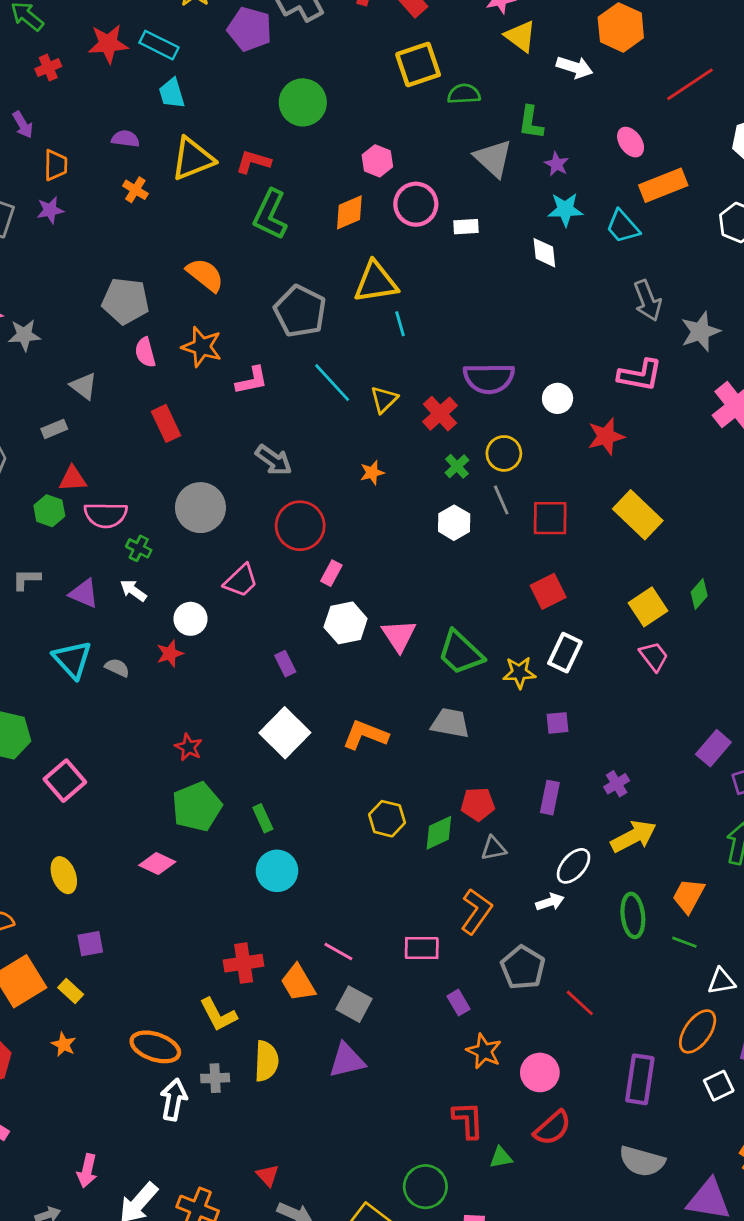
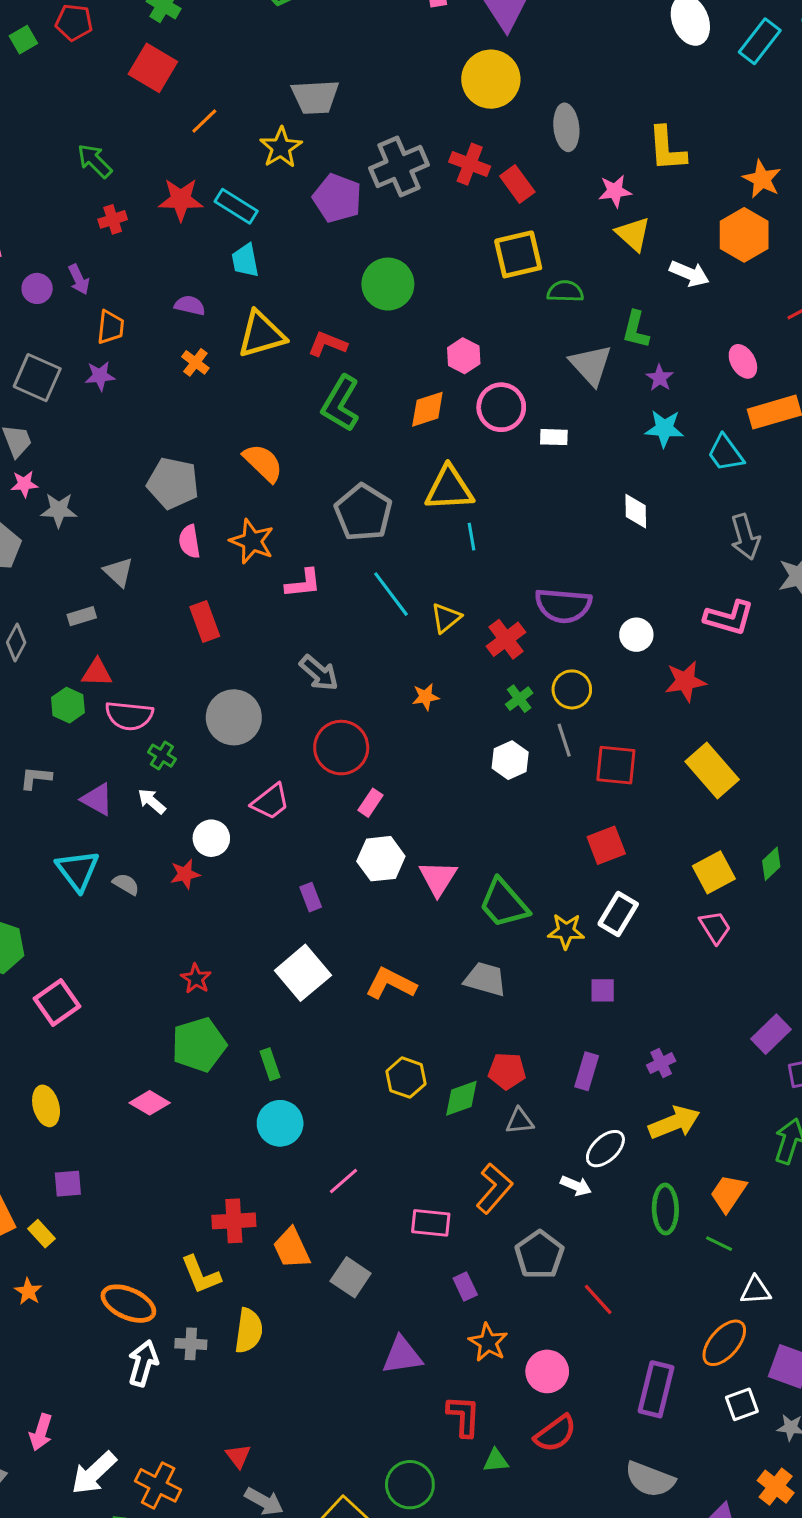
white diamond: (544, 253) -> (636, 511), moved
white arrow: (550, 902) -> (576, 1186), turned 36
pink line: (338, 951) -> (343, 1181), moved, turned -76
purple triangle: (347, 1060) -> (402, 1355), moved

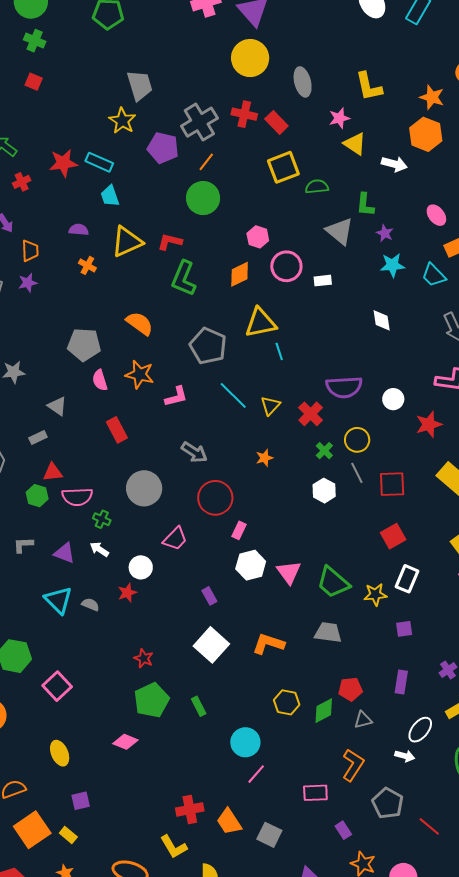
red square: (153, 68) -> (34, 82), size x0.6
gray trapezoid: (315, 97) -> (140, 85), turned -96
orange line: (204, 121) -> (206, 162), moved
cyan circle: (280, 1123) -> (245, 742), moved

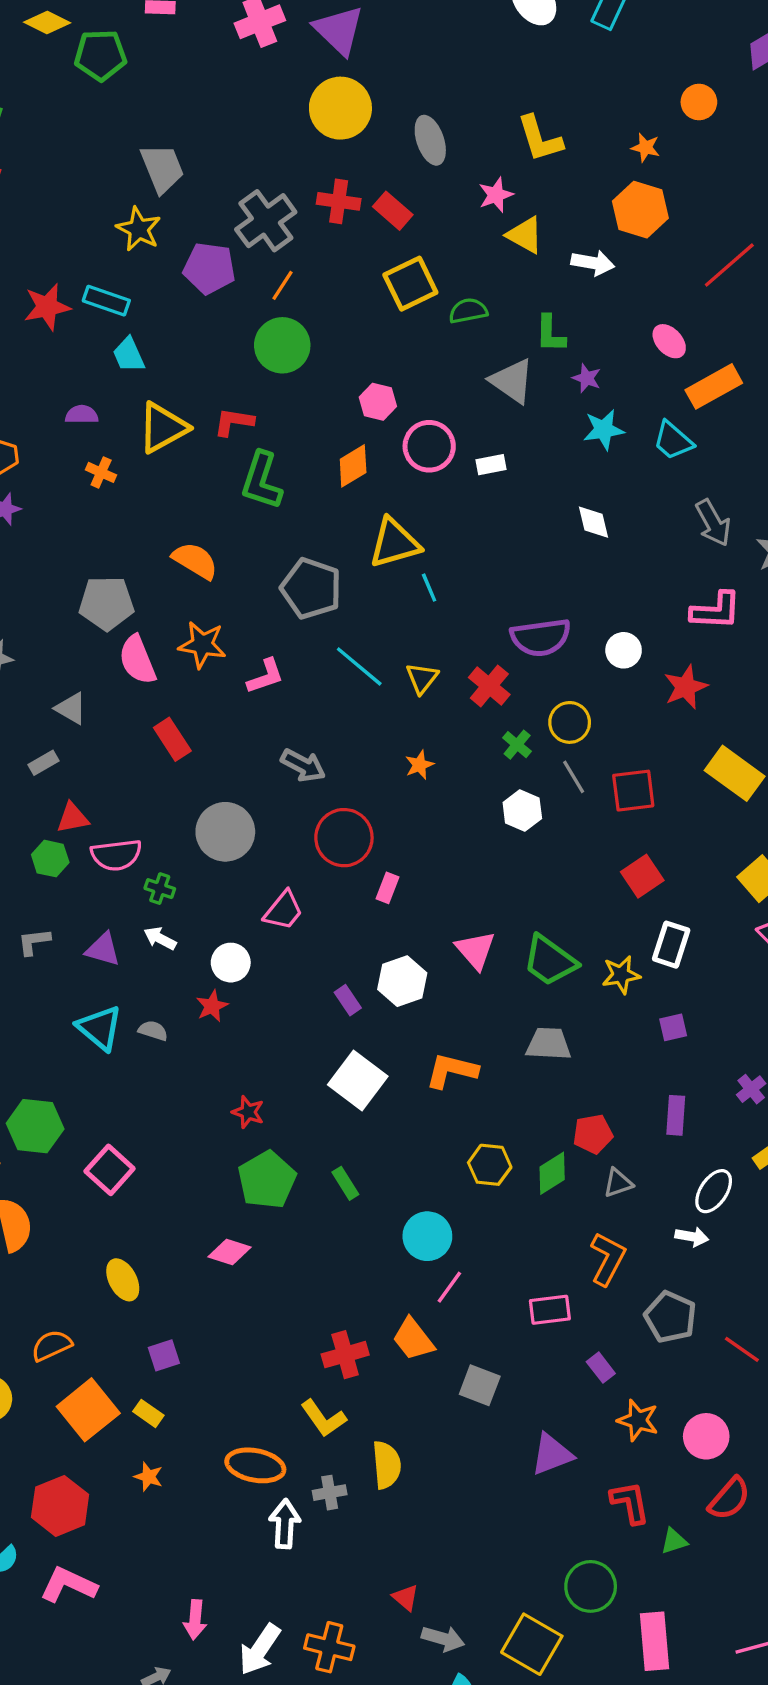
orange star: (432, 97) -> (646, 148), size x0.7
pink semicircle: (100, 380) -> (137, 660), size x1.4
white hexagon: (251, 565) -> (402, 981), moved
orange trapezoid: (229, 822) -> (413, 1339), moved

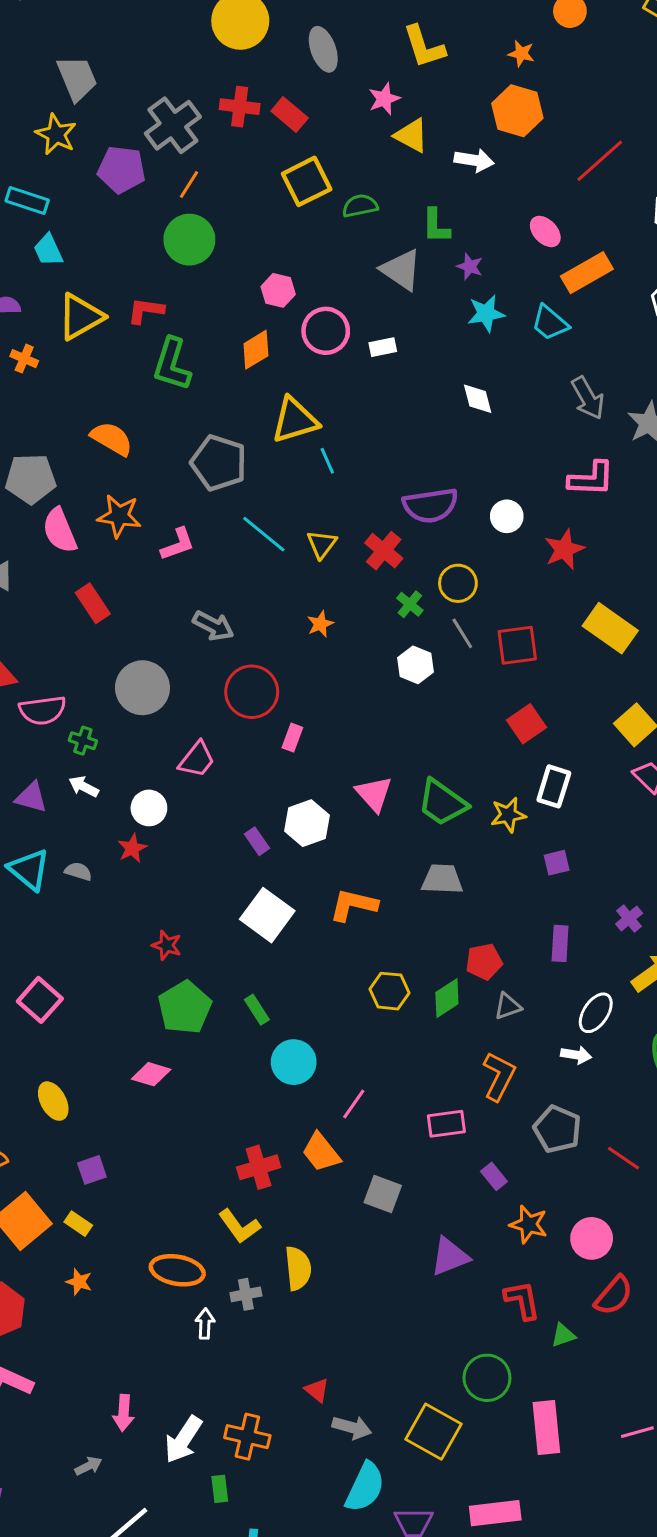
cyan circle: (427, 1236) -> (294, 1062), moved
white arrow: (285, 1524) -> (205, 1324), size x0.7

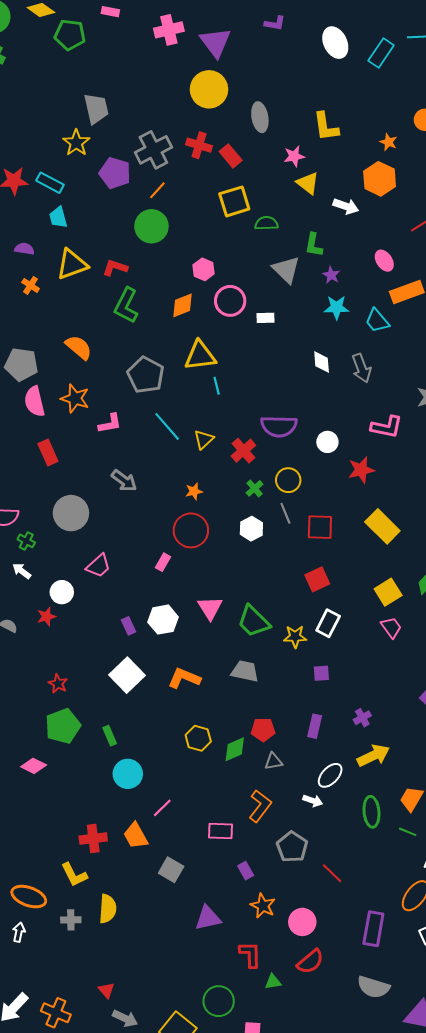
gray arrow: (588, 398) -> (362, 368), moved
red circle: (252, 692) -> (191, 530), moved
white arrow: (205, 1324) -> (19, 932), moved

